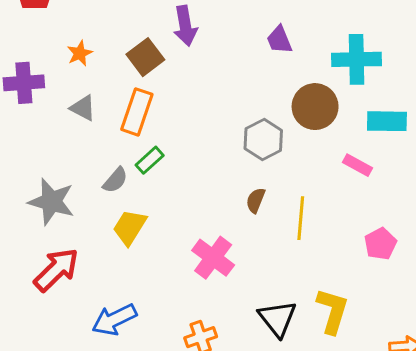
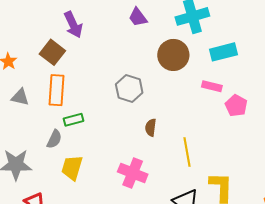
gray hexagon: (263, 139) -> (129, 88), moved
green rectangle: (150, 160) -> (73, 120), turned 42
yellow line: (301, 218) -> (187, 152), moved
pink pentagon: (380, 244) -> (236, 106), moved

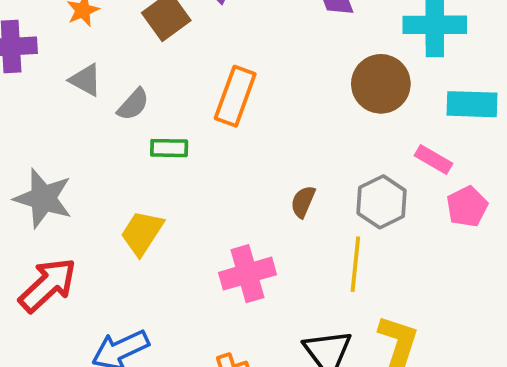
gray hexagon: (129, 88) -> (382, 202), moved
orange rectangle: (56, 90) -> (235, 96), moved
gray semicircle: (54, 139) -> (133, 104), moved
pink cross: (133, 173) -> (247, 274), turned 36

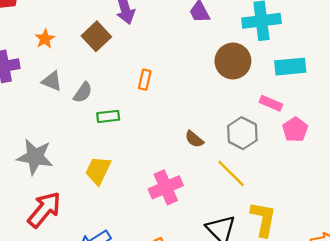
orange rectangle: (235, 96) -> (145, 80), size x0.6
brown semicircle: (303, 202) -> (194, 139), turned -66
yellow line: (355, 264) -> (231, 173), turned -44

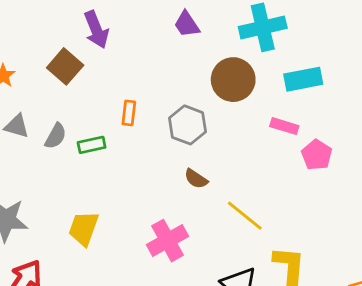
green rectangle: (108, 116) -> (92, 145), moved
gray hexagon: (242, 133) -> (188, 125), moved

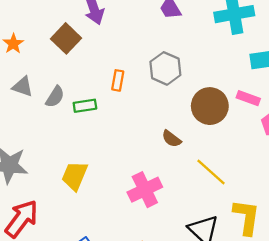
brown circle: (233, 80) -> (210, 106), moved
gray hexagon: (188, 125) -> (165, 68), moved

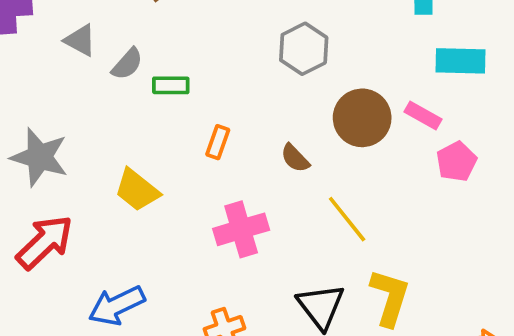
orange rectangle: (118, 80) -> (218, 142), moved
yellow trapezoid: (75, 176) -> (137, 190), turned -84

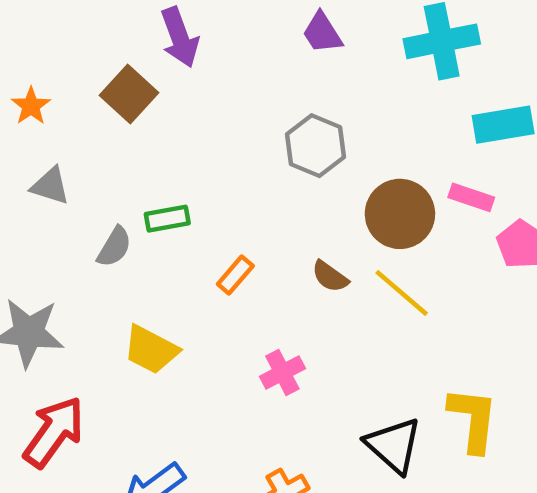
gray semicircle: (127, 64) -> (114, 247), moved
orange rectangle: (218, 142) -> (235, 275), turned 32
yellow line: (347, 219) -> (402, 293), moved
pink cross: (241, 229) -> (282, 373), size x0.7

